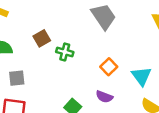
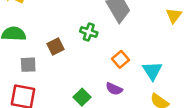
brown square: (42, 38) -> (55, 46), moved
green cross: (65, 52) -> (89, 32), moved

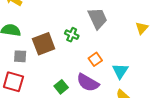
brown square: (55, 46) -> (44, 44), size x1.6
purple semicircle: (114, 89) -> (88, 83), size x1.6

